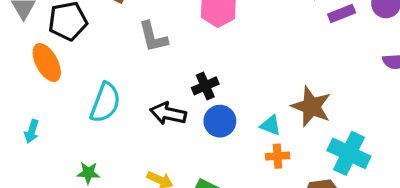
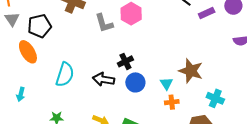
gray L-shape: (153, 37) -> (104, 23), moved
cyan triangle: (271, 125) -> (166, 84), turned 40
cyan cross: (349, 153) -> (215, 98), size x0.7

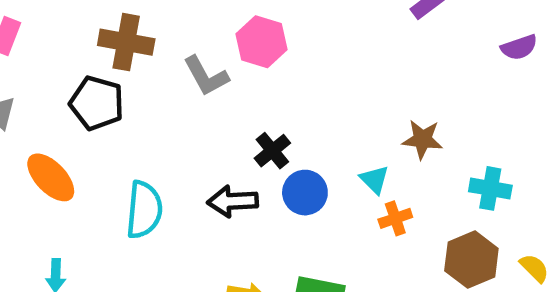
black pentagon: (40, 26) -> (97, 103), moved, turned -30
brown star: (191, 71) -> (422, 139), size x0.7

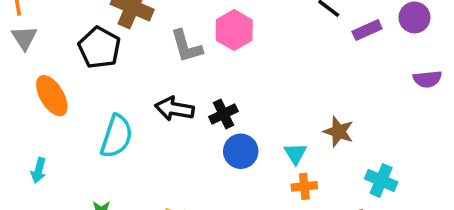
black arrow: (233, 201) -> (174, 109), moved

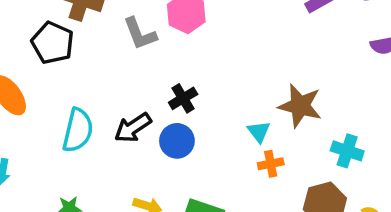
black arrow: (174, 109) -> (133, 128), moved, turned -39
brown star: (339, 132) -> (300, 106), size x1.4
blue circle: (241, 151) -> (177, 141), moved

